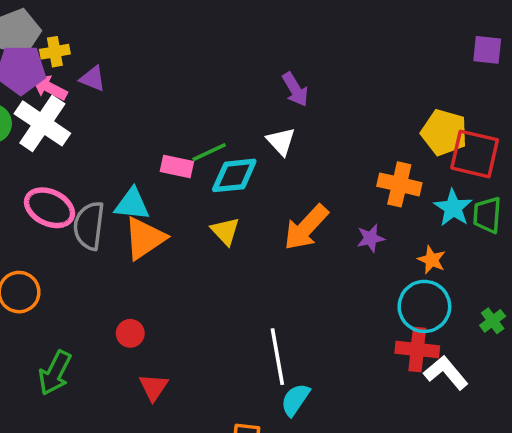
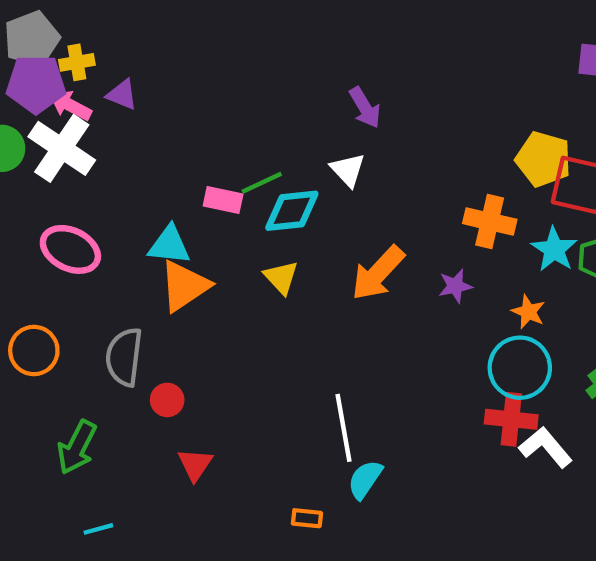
gray semicircle: (89, 226) -> (124, 357), moved

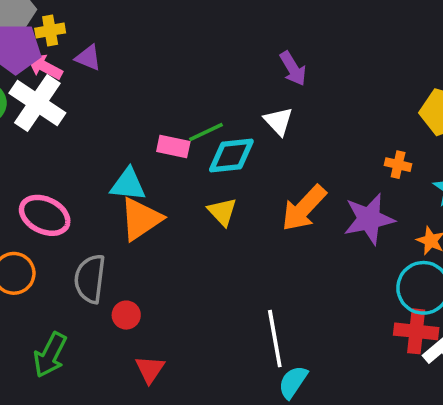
orange cross: (490, 221) -> (398, 165), size x0.6
pink ellipse: (70, 249) -> (45, 215), moved
purple star: (455, 286) -> (369, 219), size x1.8

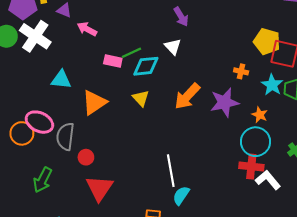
pink arrow: (45, 67) -> (87, 29), moved
cyan triangle: (128, 185) -> (61, 80), moved
pink ellipse: (45, 215) -> (39, 122), moved
red triangle: (150, 369) -> (99, 188), size x1.6

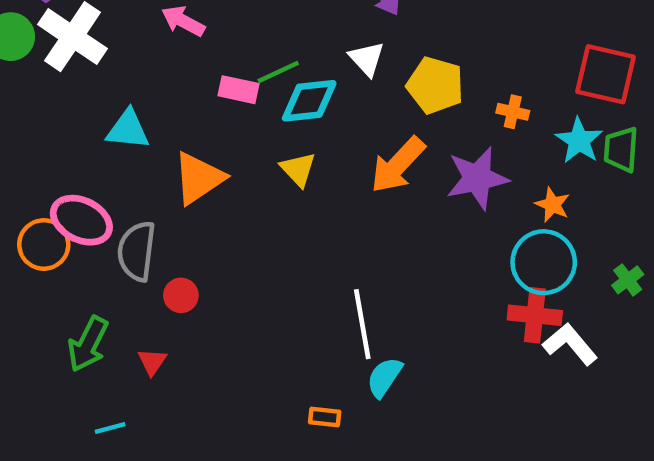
yellow pentagon: (267, 41) -> (435, 85), moved
red triangle: (99, 188) -> (152, 362), moved, size x0.5

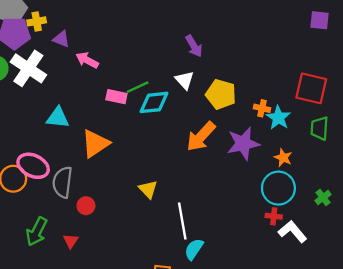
cyan star: (579, 141) -> (278, 118), moved
yellow triangle: (298, 169) -> (148, 189), moved
red cross: (535, 315) -> (274, 216), size x0.6

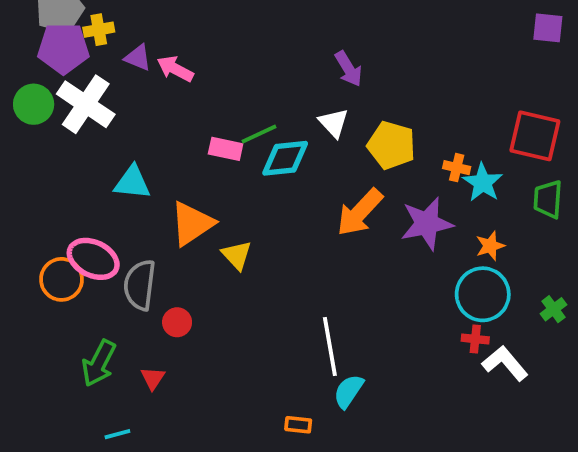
pink arrow: (87, 60) -> (175, 69), moved
orange star: (283, 158) -> (490, 246), turned 30
yellow triangle: (148, 189) -> (237, 255), moved

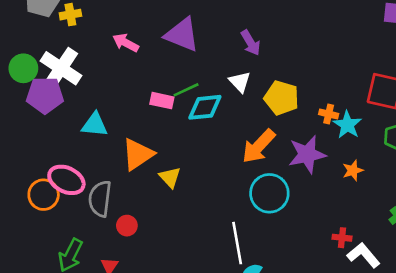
purple pentagon: (63, 48) -> (45, 95), moved
purple triangle: (138, 58) -> (182, 35), moved, size x1.8
cyan circle: (483, 294) -> (269, 193), moved

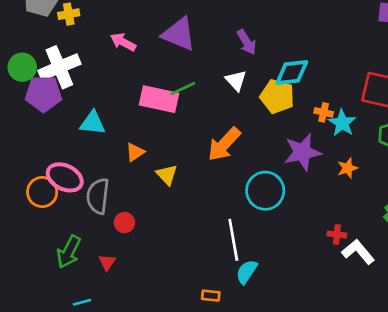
white cross: (61, 68) -> (59, 67), turned 33
pink rectangle: (162, 101) -> (159, 99), size x1.6
cyan diamond: (205, 107) -> (292, 73), moved
orange arrow: (259, 146) -> (224, 144), moved
orange triangle: (138, 154) -> (135, 152), size x0.6

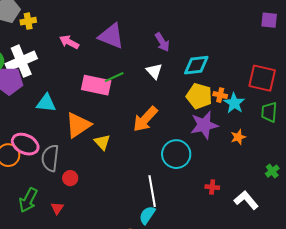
yellow pentagon: (277, 96) -> (199, 96), moved
orange triangle: (135, 152) -> (78, 125), size x1.8
red cross: (337, 235) -> (212, 187), moved
cyan semicircle: (247, 272) -> (147, 215), moved

